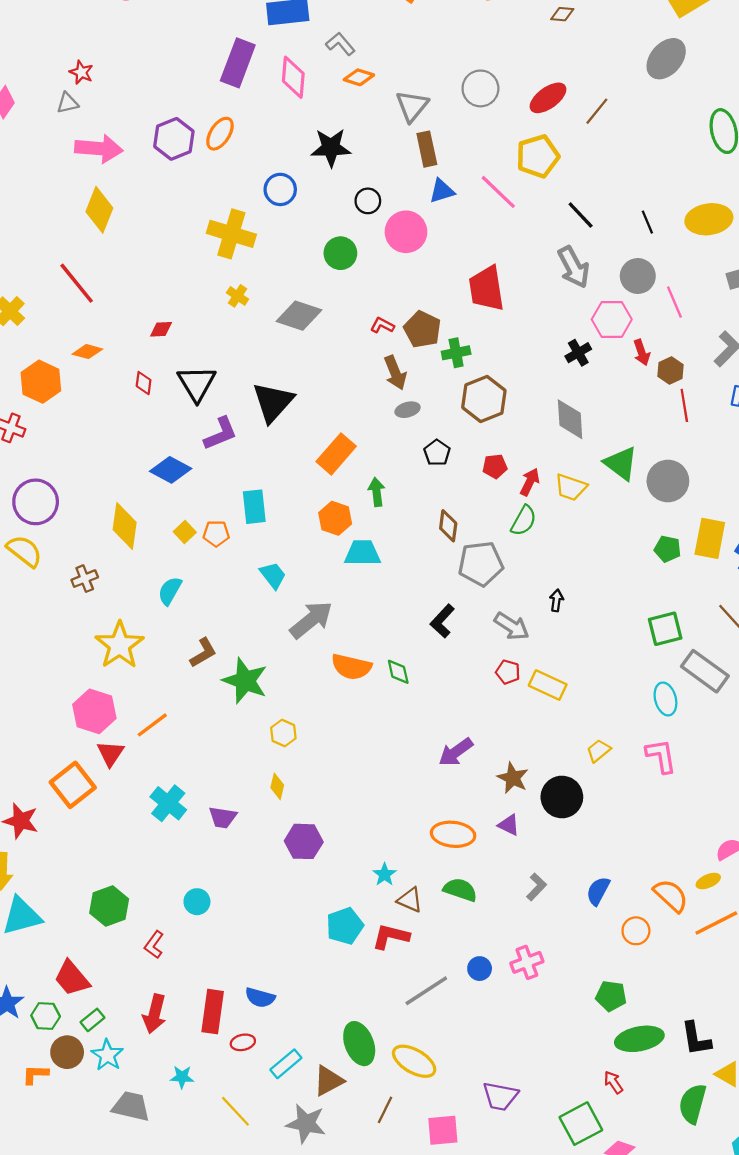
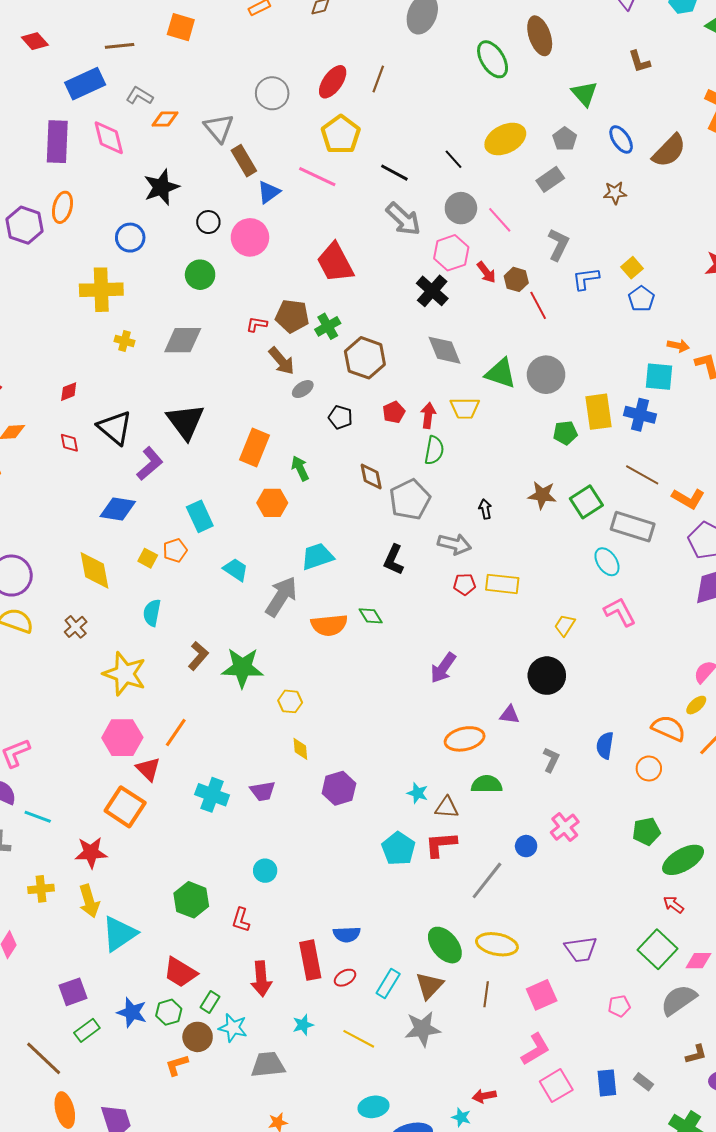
black cross: (578, 353) -> (432, 291), size x1.4
cyan trapezoid: (362, 553) -> (317, 556), moved
brown star: (513, 778) -> (542, 495), moved

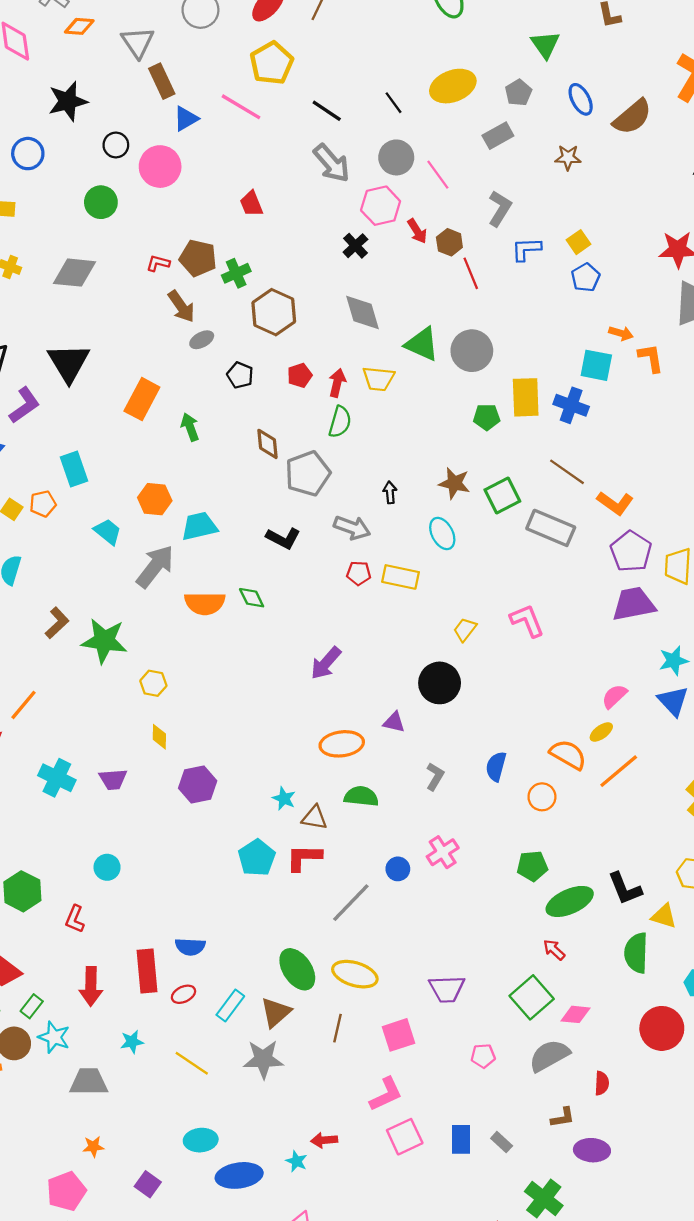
red trapezoid: (335, 263) -> (251, 204), size x0.6
black cross: (432, 291) -> (355, 246), size x0.7
orange hexagon: (272, 503) -> (155, 499), moved
black L-shape: (394, 560) -> (283, 538), turned -92
cyan ellipse: (607, 562) -> (442, 534), moved

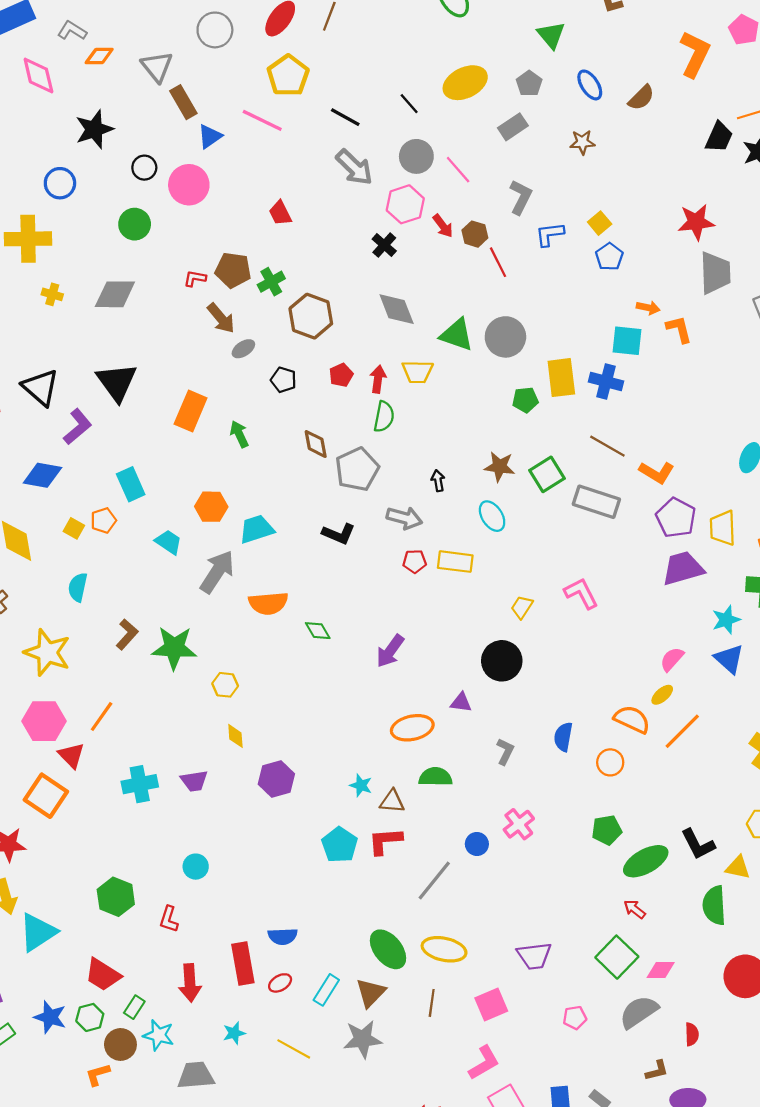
brown semicircle: (632, 117) -> (641, 98), size x0.7
green diamond: (252, 598) -> (318, 631), moved
cyan cross: (57, 778) -> (140, 784), turned -32

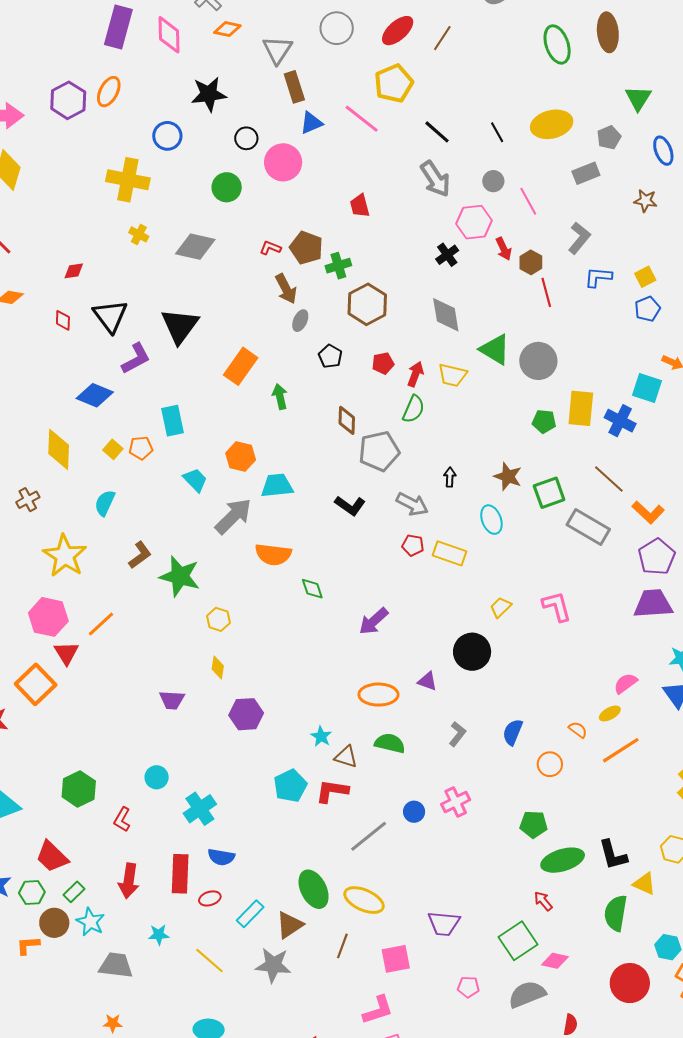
gray circle: (416, 156) -> (493, 181), size x0.7
gray ellipse: (243, 349) -> (300, 321), turned -45
orange semicircle: (632, 719) -> (578, 730), size x0.6
cyan cross: (140, 784) -> (200, 809), moved, turned -36

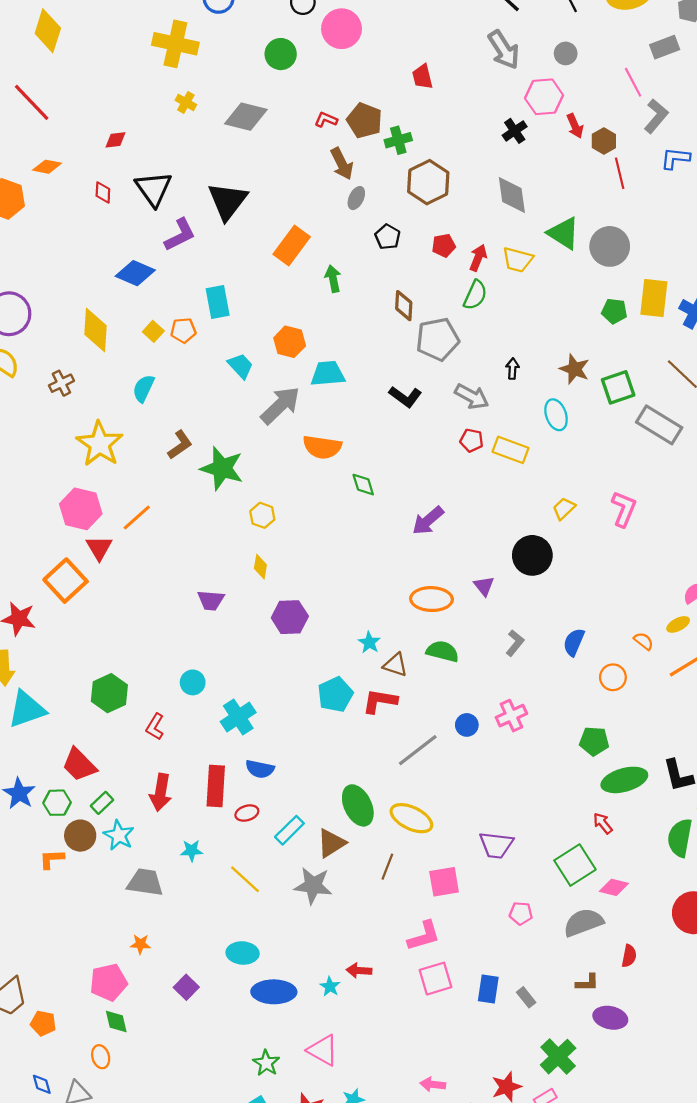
pink line: (528, 201) -> (633, 82), moved
pink L-shape: (557, 606) -> (624, 509), turned 36
purple triangle: (427, 681) -> (484, 586), turned 30

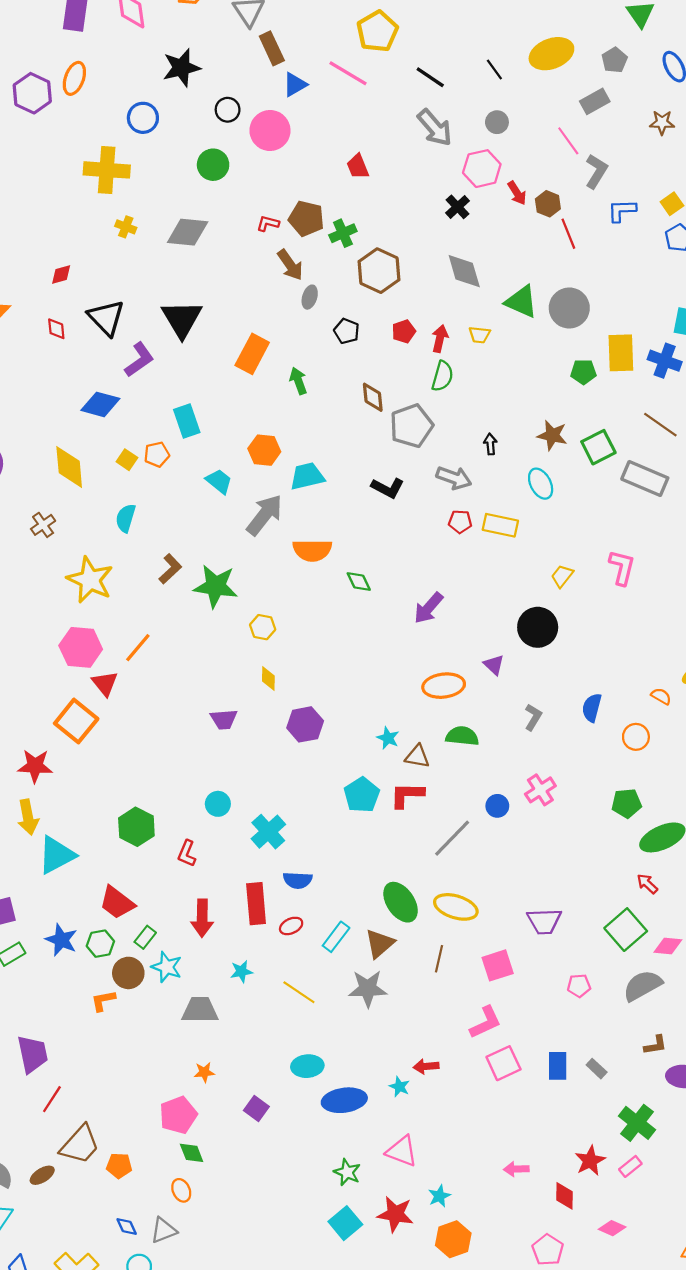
yellow trapezoid: (518, 260) -> (479, 335), size x0.7

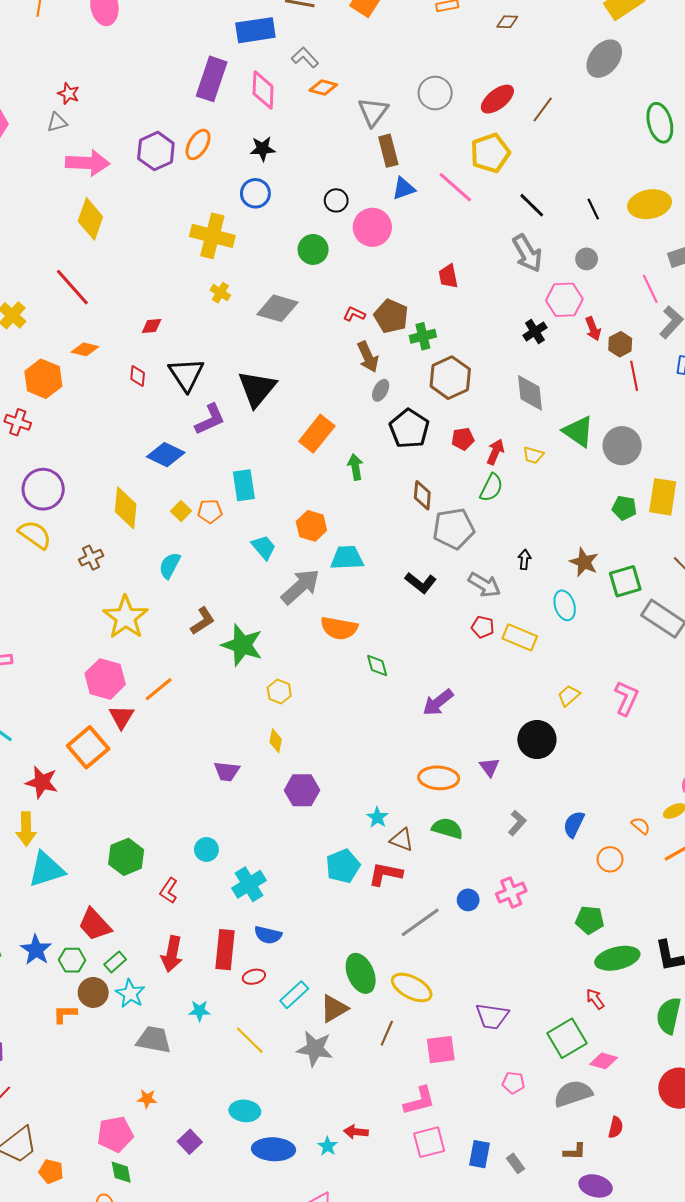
black star: (181, 68) -> (263, 149), moved, size x0.7
black pentagon: (347, 331) -> (409, 429), size x1.6

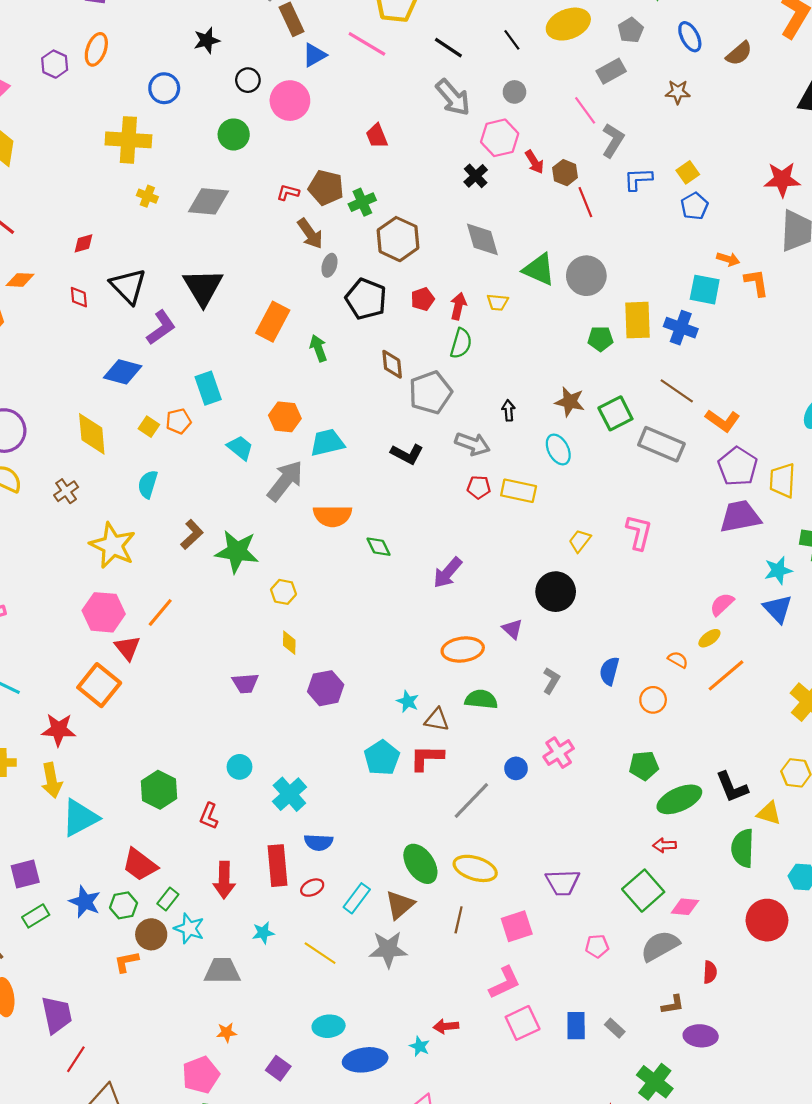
black star: (263, 149) -> (207, 40), moved
purple hexagon: (156, 151) -> (55, 64), size x0.7
red arrow: (595, 999) -> (665, 845), turned -45

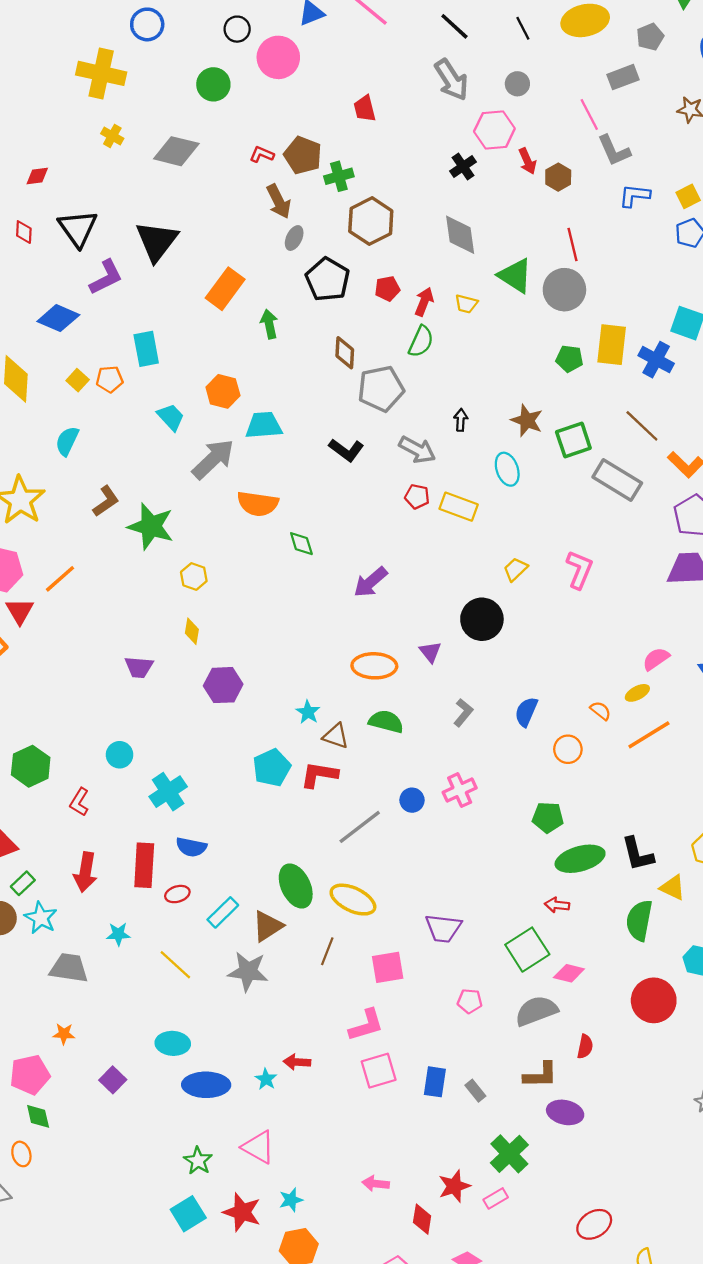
gray L-shape: (613, 140) -> (614, 151), turned 116
red line: (585, 202) -> (572, 245), moved
brown L-shape: (673, 1005) -> (541, 1075), size x1.4

